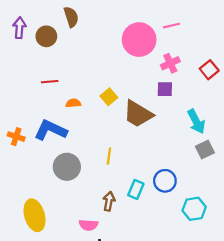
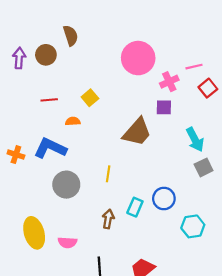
pink line: (171, 26) -> (194, 67), moved
purple arrow: (19, 28) -> (19, 58), moved
yellow square: (109, 97) -> (90, 98), moved
brown trapezoid: (138, 114) -> (137, 132), turned -80
pink semicircle: (88, 225) -> (67, 242), moved

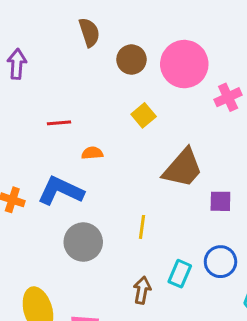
brown circle: (46, 55) -> (131, 60), moved
yellow square: (90, 98) -> (144, 115), moved
purple square: (164, 107) -> (220, 201), moved

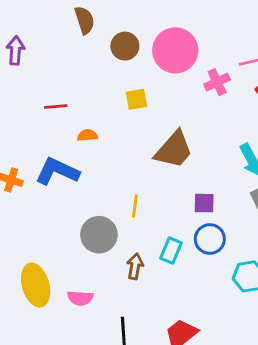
yellow square: (144, 115) -> (136, 99), turned 30
purple square: (220, 201) -> (204, 203), moved
gray circle: (83, 242) -> (99, 235), moved

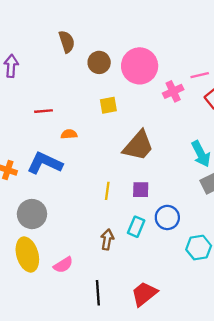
purple square: (204, 203) -> (141, 190), moved
gray circle: (99, 235) -> (32, 214), moved
pink semicircle: (80, 298) -> (63, 265), turned -36

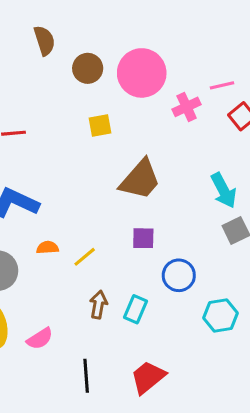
orange semicircle: (69, 134) -> (47, 248), moved
yellow line: (107, 191) -> (85, 257), moved, turned 42
cyan rectangle: (136, 227) -> (136, 309), moved

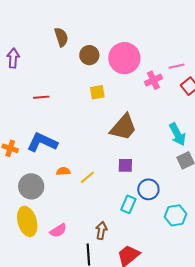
brown arrow: (98, 305) -> (101, 230), moved
cyan rectangle: (136, 309) -> (128, 204), moved

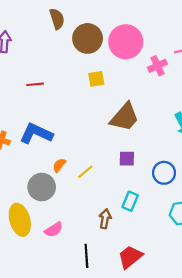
brown circle: (89, 55) -> (88, 38), size x1.4
orange semicircle: (63, 171) -> (59, 165), turned -48
gray circle: (31, 186) -> (42, 187), moved
blue circle: (148, 189) -> (164, 173), moved
brown arrow: (101, 230) -> (105, 219), moved

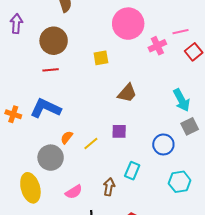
brown circle: (88, 38) -> (54, 41), moved
red line: (35, 84) -> (51, 70), moved
brown trapezoid: (125, 117) -> (127, 93), size x0.7
purple square: (127, 159) -> (119, 131), moved
pink semicircle: (54, 230) -> (74, 192), moved

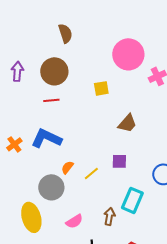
purple arrow: (16, 24) -> (17, 71), moved
orange cross: (13, 114) -> (14, 144), turned 35
cyan rectangle: (132, 171) -> (132, 200), size x1.4

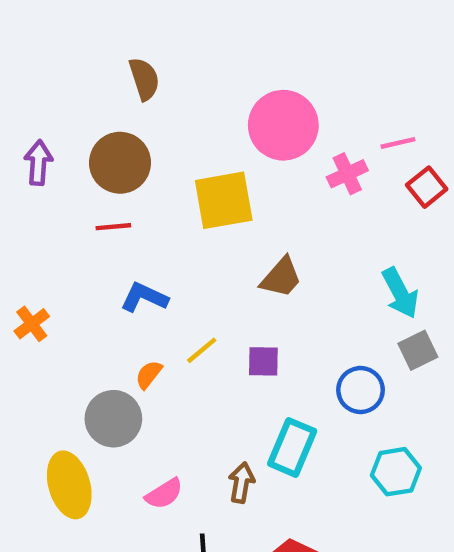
yellow square: (101, 88) -> (224, 200), size x1.8
blue L-shape: (46, 138) -> (144, 297), moved, size x0.7
yellow line: (91, 173) -> (202, 350), moved

